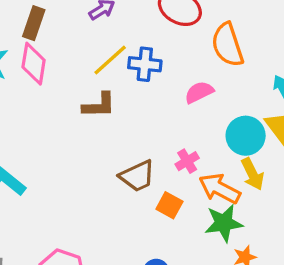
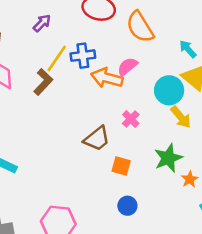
brown L-shape: (99, 105) -> (43, 82), moved, turned -32
orange arrow: (220, 189) -> (107, 78), moved
orange square: (169, 205) -> (121, 166), moved

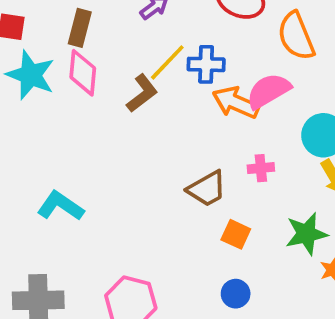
pink semicircle: (127, 67) -> (268, 91), size x1.4
pink cross: (131, 119) -> (261, 168), turned 30

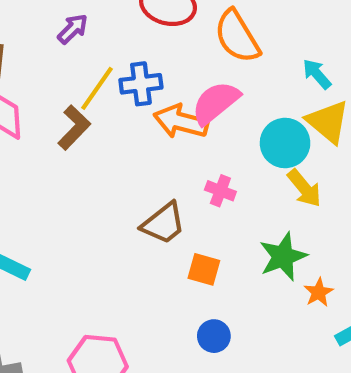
pink cross: (261, 168) -> (220, 191), turned 35

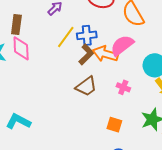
brown L-shape: (74, 127) -> (86, 54), moved
brown trapezoid: (163, 223) -> (86, 86), moved

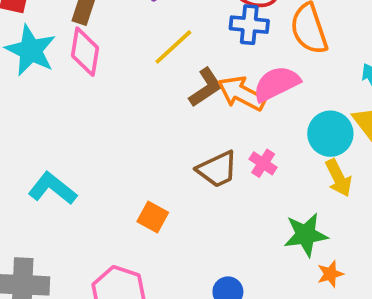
blue cross: (87, 35) -> (249, 25), moved
brown trapezoid: (86, 86) -> (217, 169), moved
orange square: (114, 125) -> (153, 217), moved

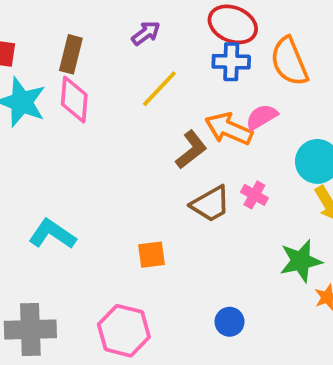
pink semicircle: (276, 84) -> (262, 117), size x0.7
brown L-shape: (206, 87) -> (191, 150), moved
orange square: (153, 217) -> (152, 255), turned -32

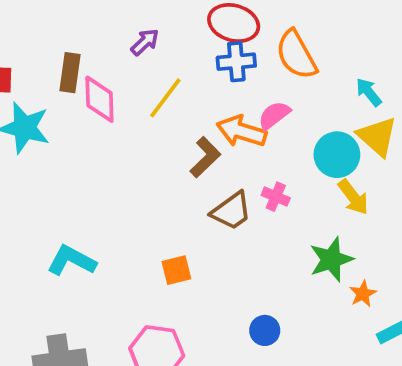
pink diamond: (74, 100) -> (99, 99), moved

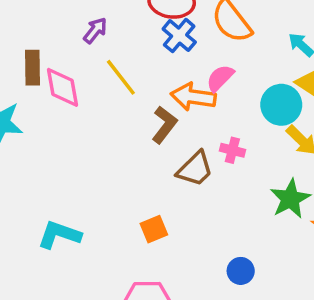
blue cross: (236, 62) -> (179, 36), turned -36
yellow line: (165, 98) -> (121, 77), turned -66

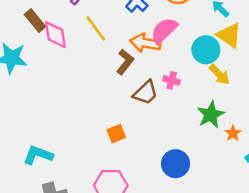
brown rectangle: (33, 68) -> (35, 21), turned -40
pink semicircle: (220, 78) -> (164, 30), size x1.4
cyan L-shape: (59, 235) -> (38, 155), moved
blue circle: (241, 271) -> (175, 164), size x1.5

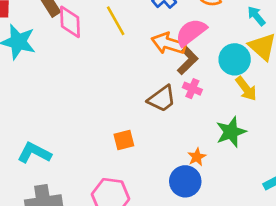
brown L-shape: (125, 62) -> (188, 61), moved
orange star: (233, 133) -> (197, 157), moved

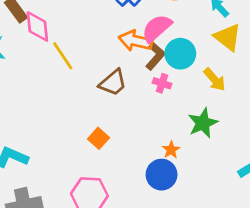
yellow line: (116, 21) -> (63, 56), moved
cyan circle: (235, 59) -> (180, 54), moved
brown trapezoid: (162, 99) -> (113, 83), moved
orange square: (124, 140) -> (98, 138), turned -30

